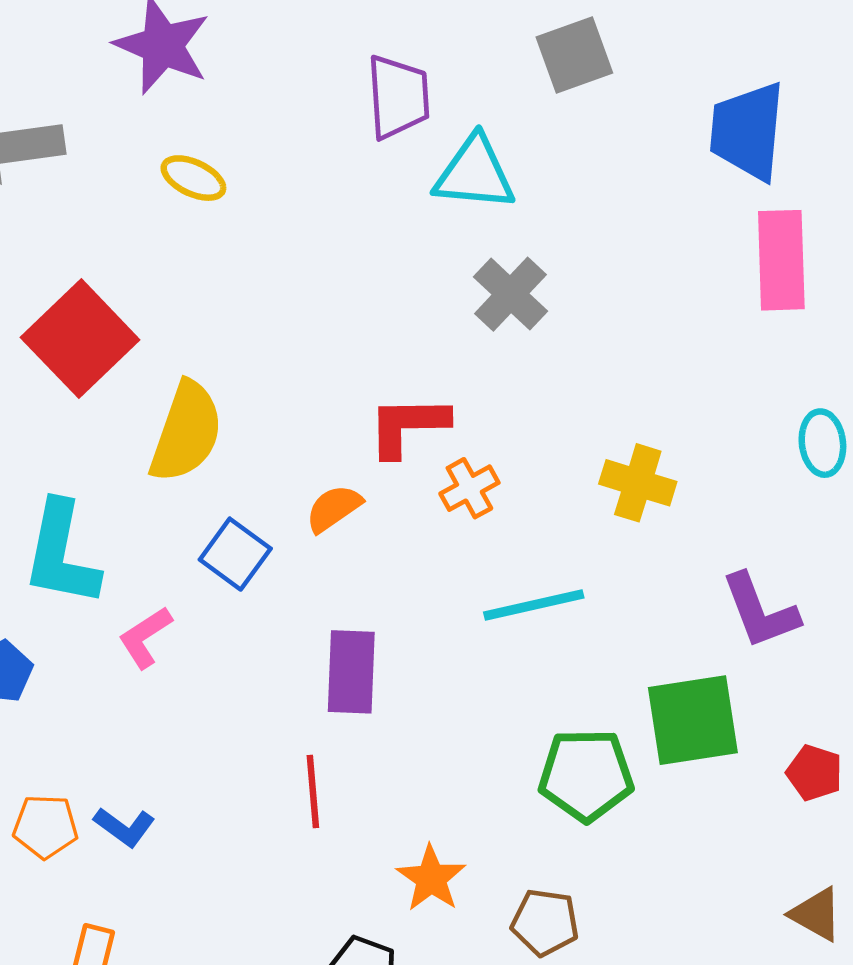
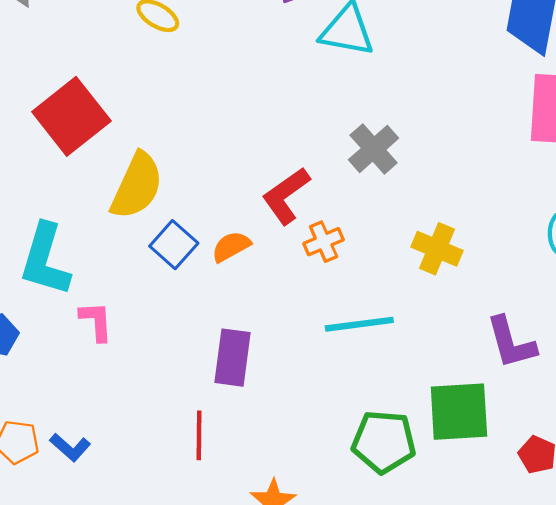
gray cross: (510, 294) -> (374, 149), moved
red L-shape: (408, 426) -> (286, 196), turned -40
blue square: (235, 554) -> (174, 245), moved
pink L-shape: (145, 637) -> (96, 321), turned 114

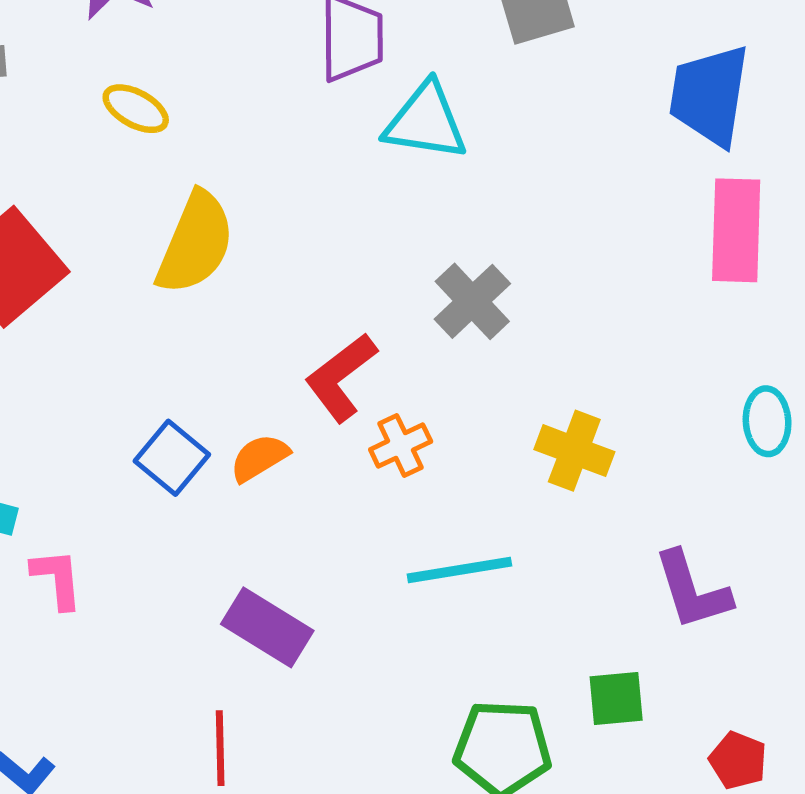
yellow semicircle: (137, 186) -> (195, 243), moved
purple rectangle: (232, 358) -> (267, 627), turned -64
green square: (459, 412) -> (616, 699), size x0.6

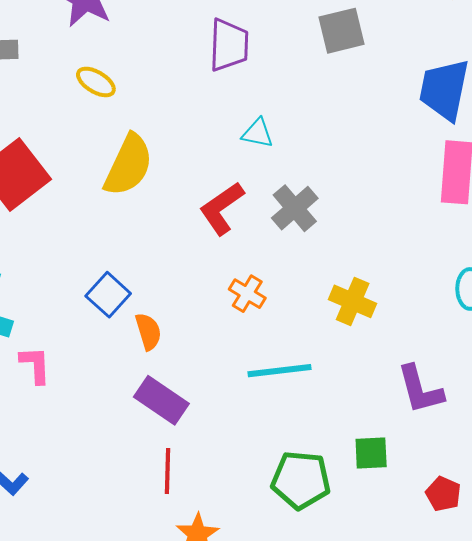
cyan triangle: (426, 122) -> (257, 133), moved, size x0.6
red L-shape: (341, 377) -> (222, 208), moved
orange cross: (401, 446) -> (247, 294), turned -36
orange semicircle: (259, 458) -> (148, 332), moved, turned 102
red line: (220, 748) -> (167, 471), moved

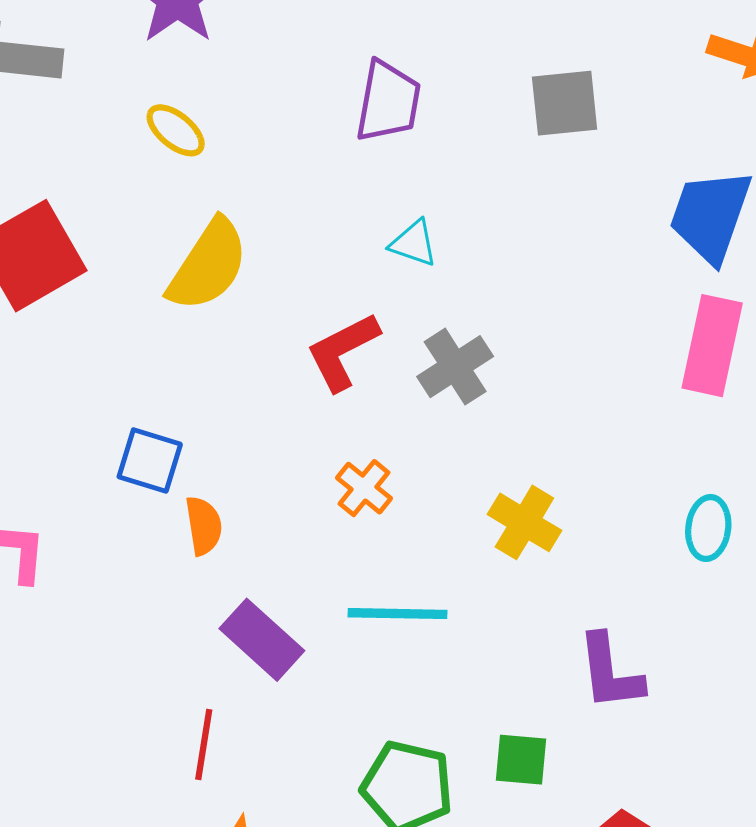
blue square: (108, 295) -> (150, 460), turned -33
purple rectangle: (161, 400) -> (262, 640), moved

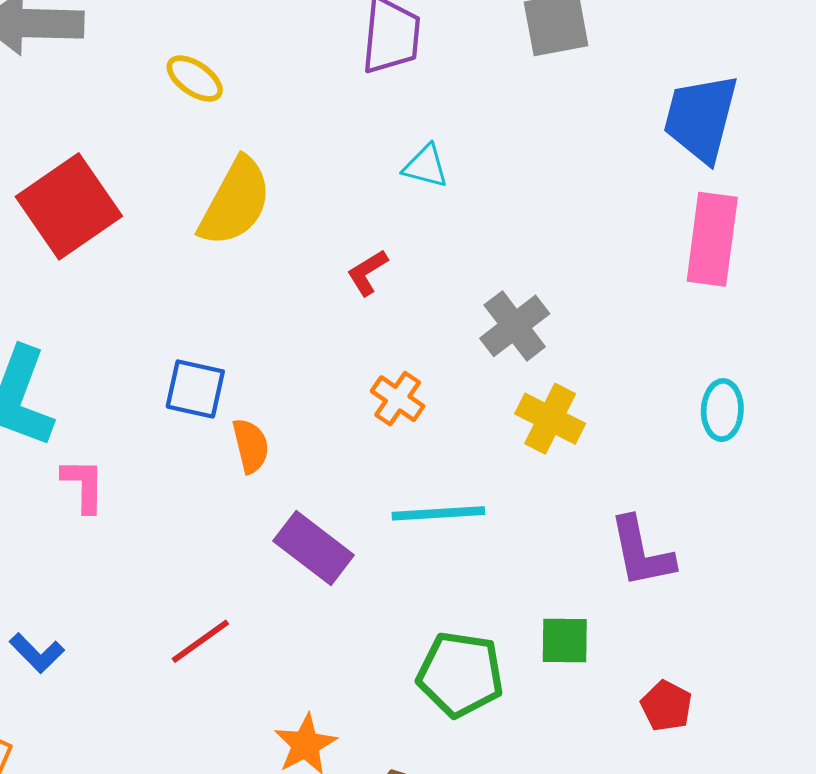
red L-shape: (343, 351) -> (367, 272), size x0.6
gray cross: (455, 367) -> (515, 326), moved
red line: (204, 744) -> (200, 641), moved, turned 50

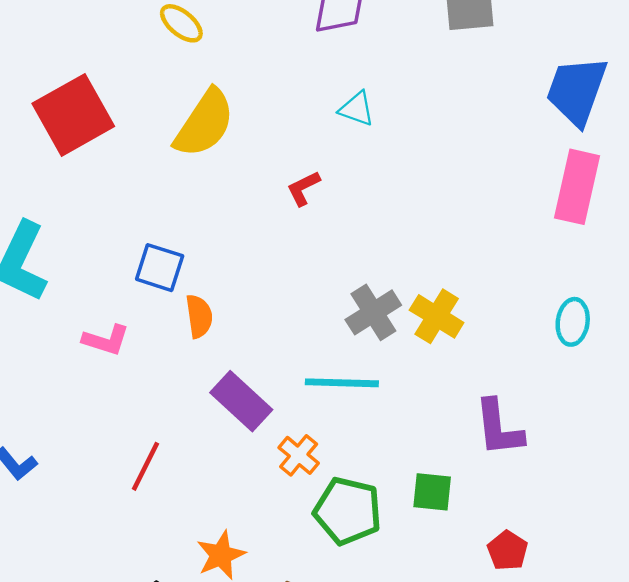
gray cross: (515, 326) -> (373, 312), moved
orange cross: (398, 399) -> (299, 455), moved
pink L-shape: (83, 485) -> (106, 340), moved, turned 102
red line: (200, 641) -> (146, 466), turned -33

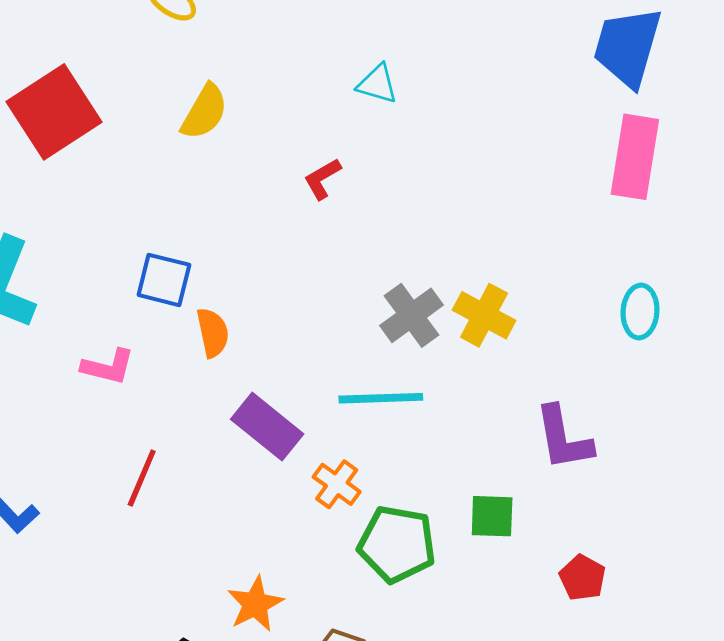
yellow semicircle: (204, 123) -> (204, 112), size x0.7
red line: (146, 466) -> (142, 478), moved

